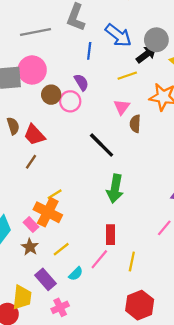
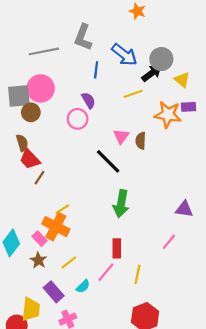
brown circle: (51, 95) -> (31, 112), moved
pink triangle: (122, 107) -> (121, 136), moved
red trapezoid: (34, 135) -> (30, 159), moved

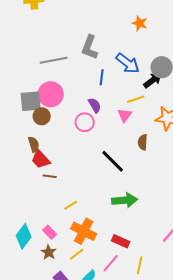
pink triangle: (121, 136) -> (125, 115), moved
brown line: (40, 178) -> (50, 176), turned 64
green arrow: (121, 204) -> (125, 200), turned -105
orange cross: (56, 227) -> (84, 231), moved
red rectangle: (117, 248) -> (121, 241), turned -66

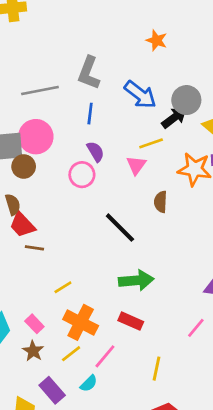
blue line: (102, 77) -> (90, 114), moved
red rectangle: (121, 241) -> (131, 321), moved
pink line: (111, 263) -> (105, 356), moved

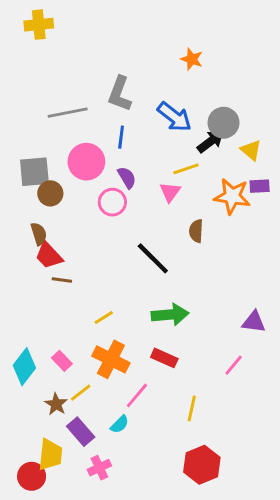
pink circle: (36, 137) -> (86, 162), moved
yellow line: (63, 287) -> (104, 318), moved
brown star: (33, 351) -> (56, 404), moved
yellow line: (71, 354) -> (81, 393), moved

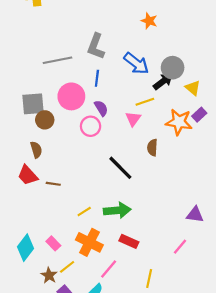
purple rectangle: (260, 186) -> (199, 115), turned -40
red trapezoid: (49, 255) -> (28, 175), moved
green arrow: (170, 315) -> (117, 210), moved

